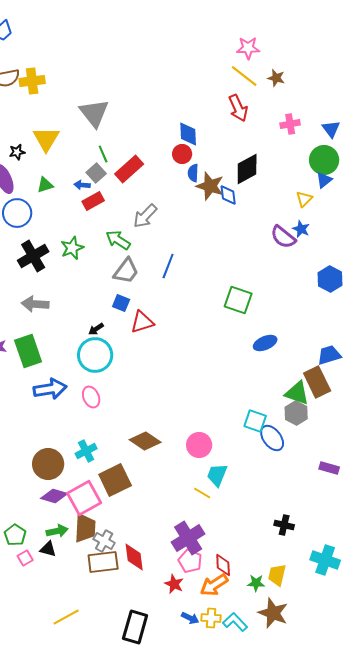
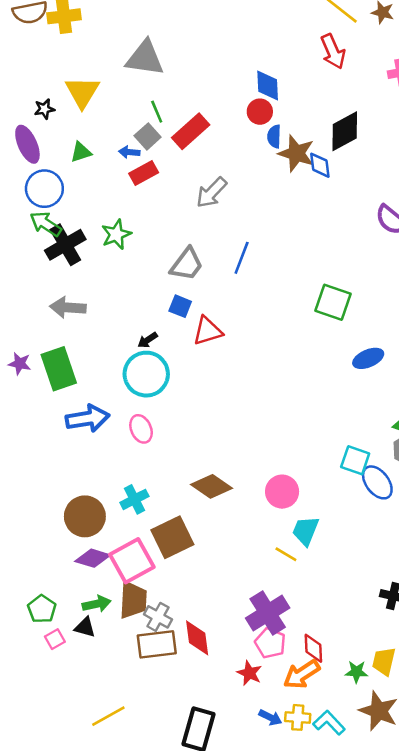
gray triangle: (94, 113) -> (145, 58), turned -44
green arrow: (118, 240) -> (46, 224), moved

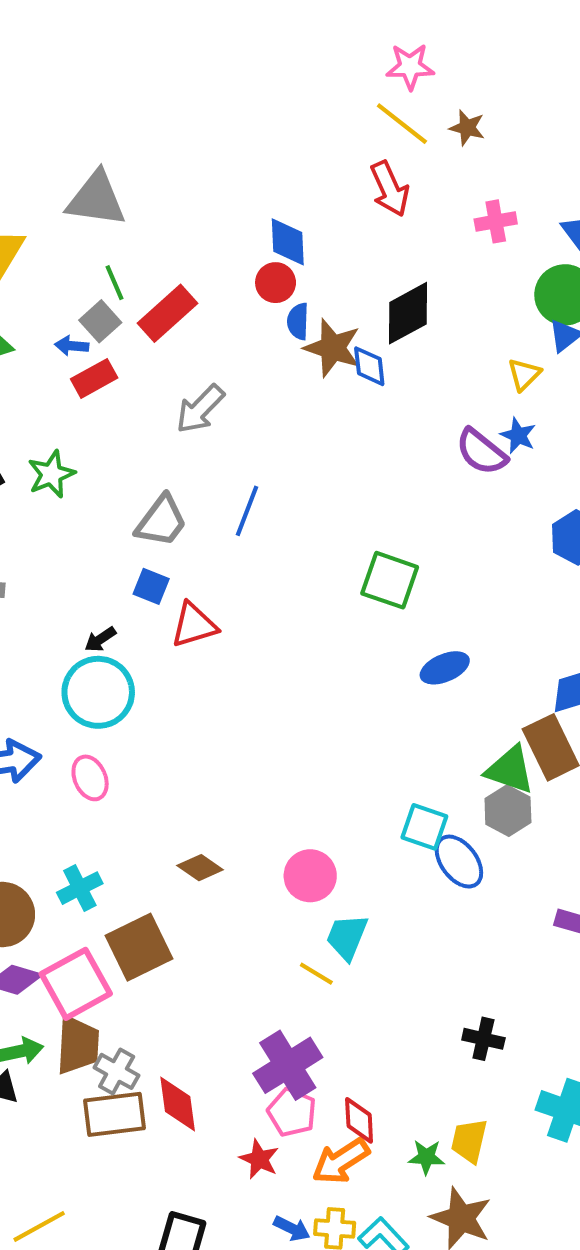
brown diamond: (212, 486) -> (200, 868), size x0.7

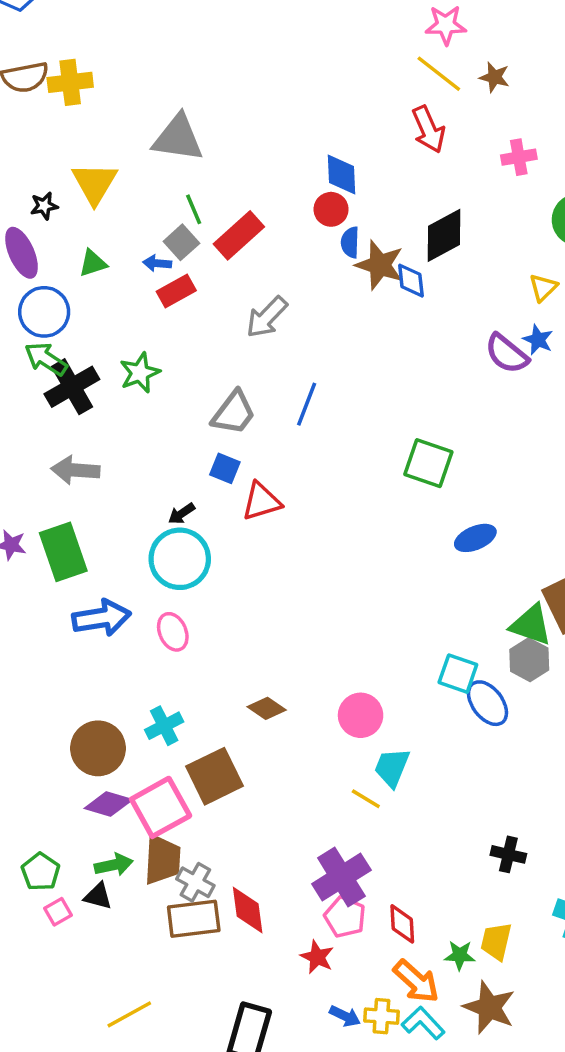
orange arrow: (341, 1161) -> (416, 981), moved, turned -105

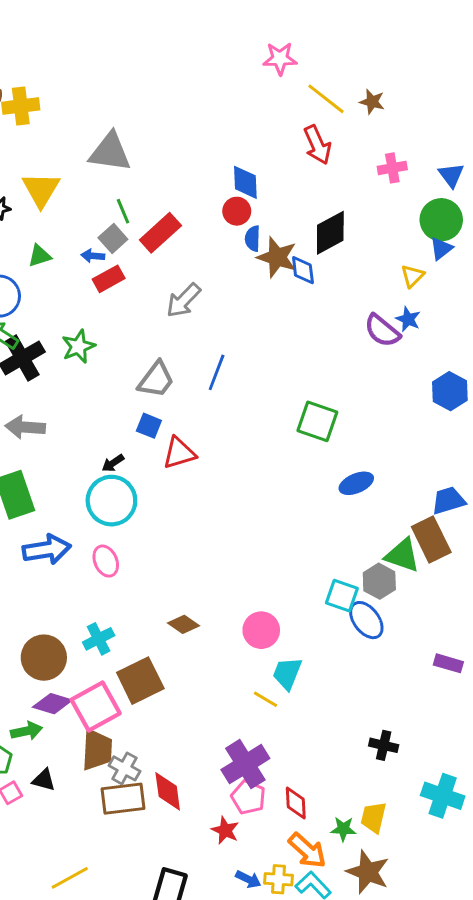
pink star: (446, 25) -> (280, 59), moved
gray hexagon: (529, 660) -> (379, 581), moved
green arrow: (114, 865) -> (27, 731), moved

